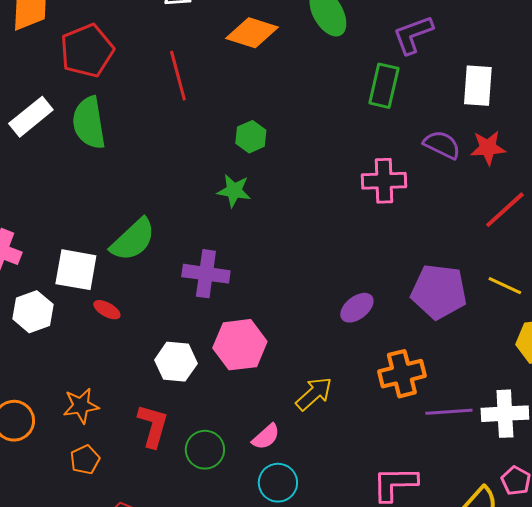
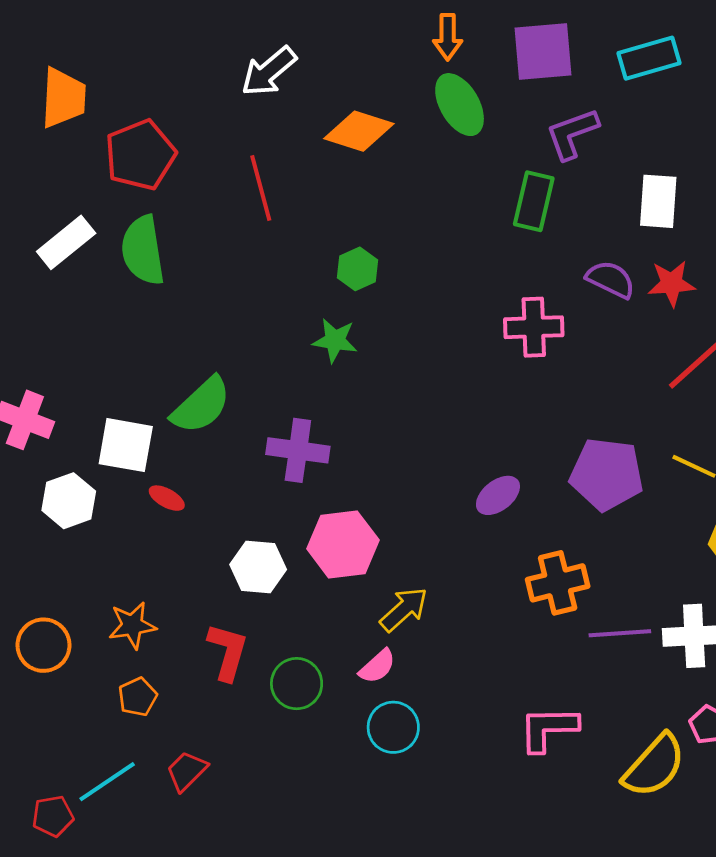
yellow arrow: (314, 394) -> (404, 609), moved

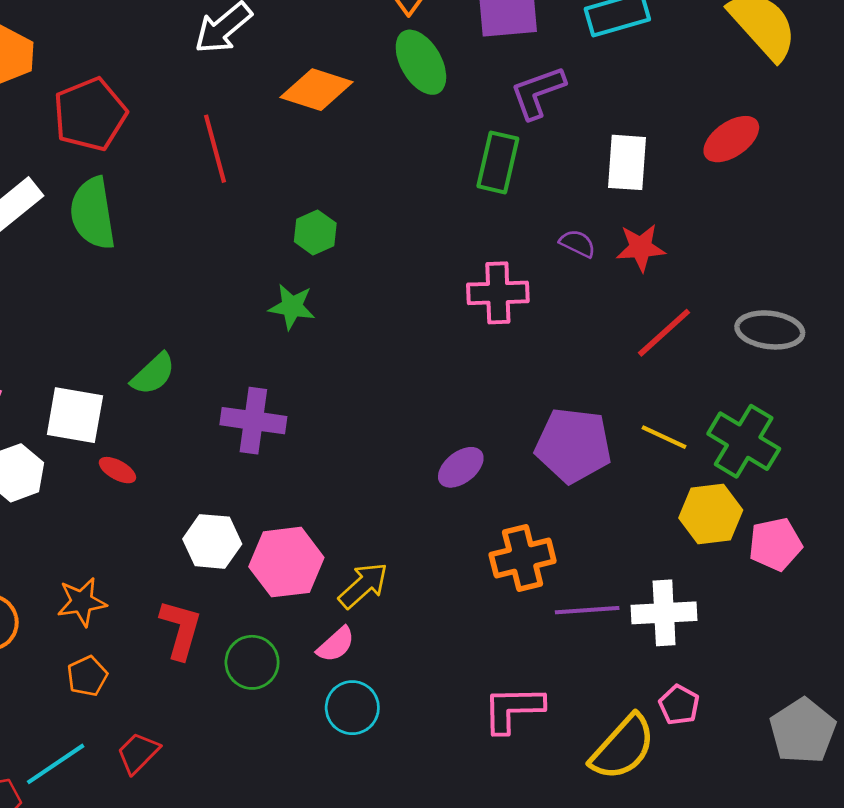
purple semicircle: (611, 279) -> (578, 243), size x0.7
green semicircle: (201, 405) -> (153, 374), size x0.7
pink hexagon: (343, 544) -> (286, 562), moved

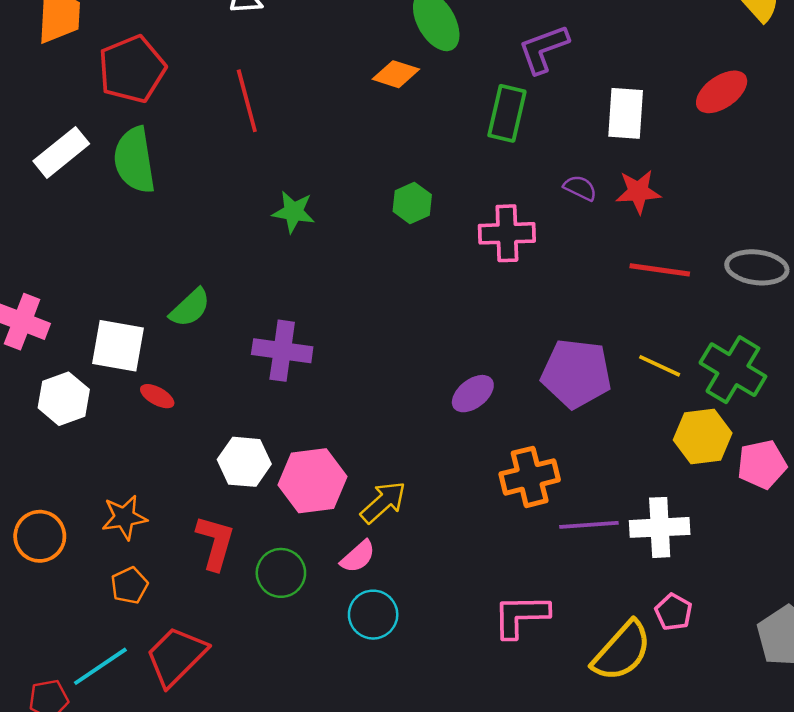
orange diamond: (317, 90) -> (396, 74), moved, size x0.7
green hexagon: (315, 232) -> (412, 203), moved
green star: (292, 307) -> (294, 212), moved
red line: (664, 333) -> (660, 270), turned 50
red trapezoid: (138, 753) -> (176, 656), size x1.6

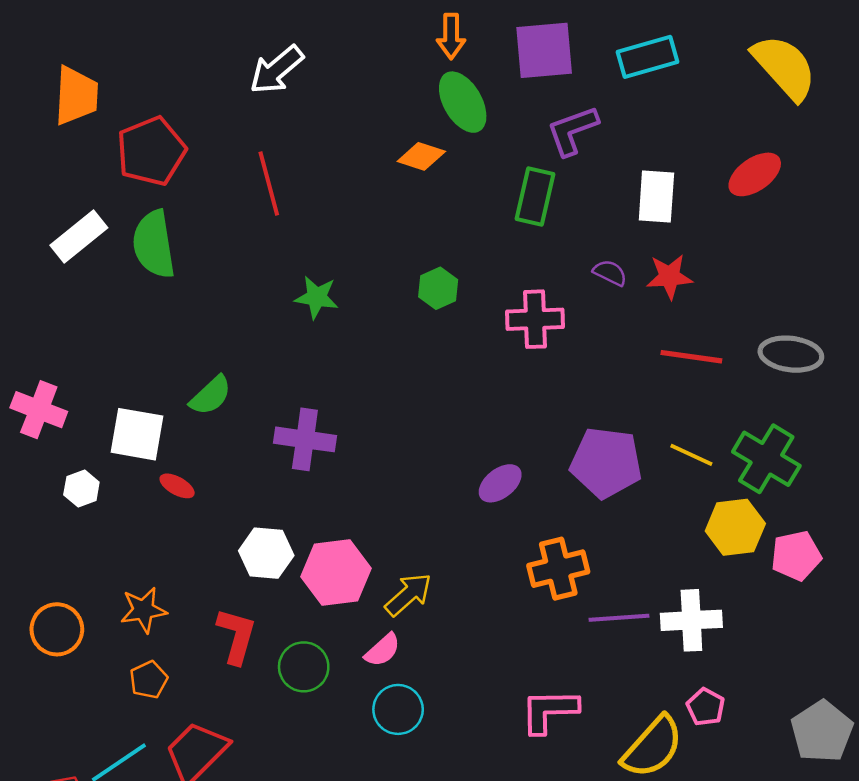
white hexagon: (64, 399) -> (81, 488), size x0.7

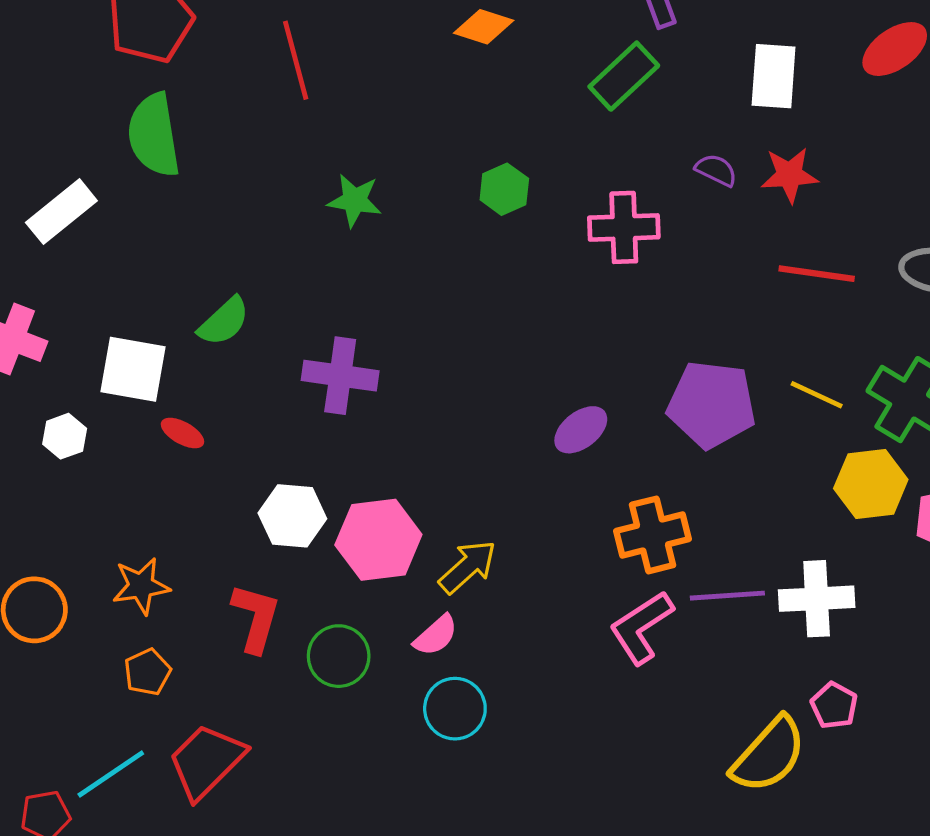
green rectangle: (535, 196) -> (624, 76), turned 34
white rectangle: (79, 236) -> (61, 212), moved
pink L-shape: (549, 711) -> (641, 627), moved, turned -32

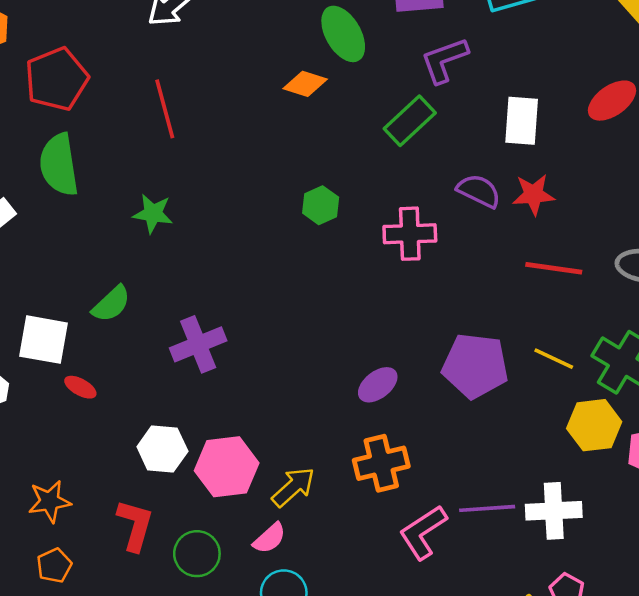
purple semicircle: (716, 170) -> (479, 191), size x1.4
green star: (355, 200) -> (153, 214), moved
purple cross: (340, 376) -> (198, 344), turned -30
orange cross: (652, 535) -> (381, 463), moved

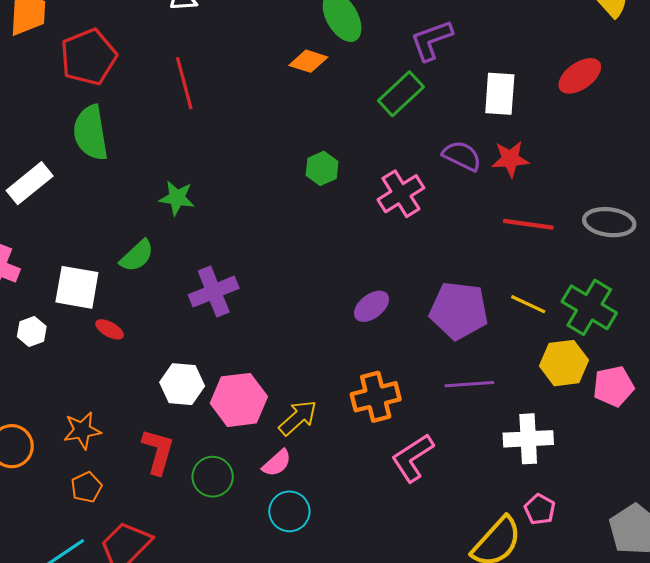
green star: (153, 214) -> (177, 198), moved
pink cross: (410, 234) -> (401, 194), turned -30
purple ellipse: (378, 385) -> (371, 306), moved
purple line: (487, 508) -> (469, 384), moved

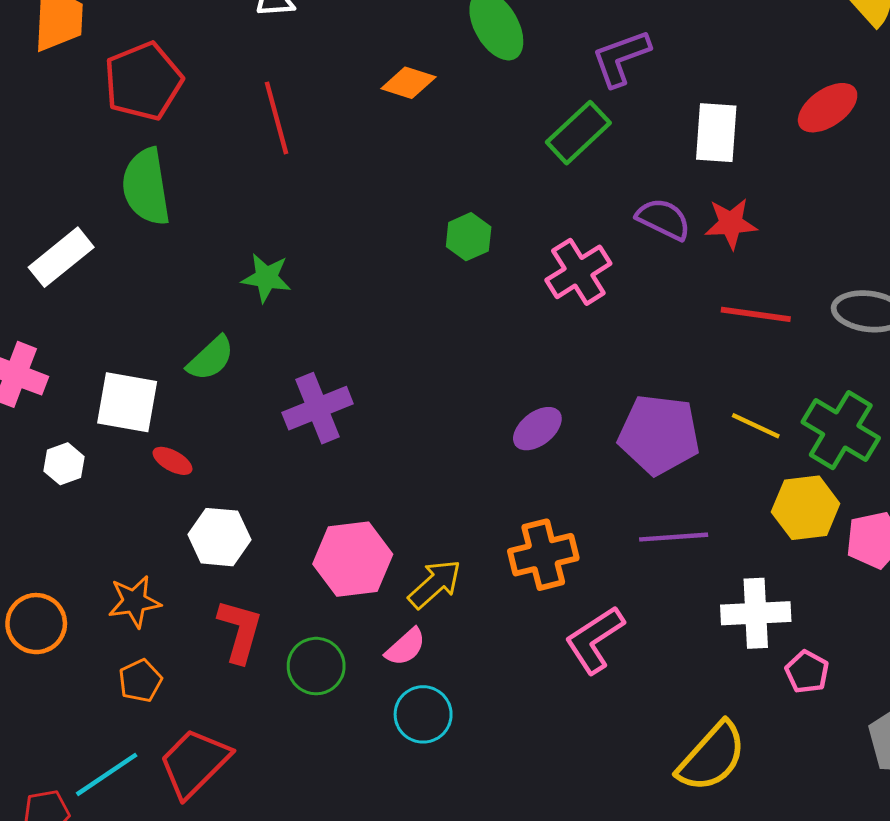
orange diamond: (308, 61) -> (408, 83), moved
white hexagon: (182, 384) -> (219, 537), moved
pink pentagon: (540, 509) -> (807, 672), moved

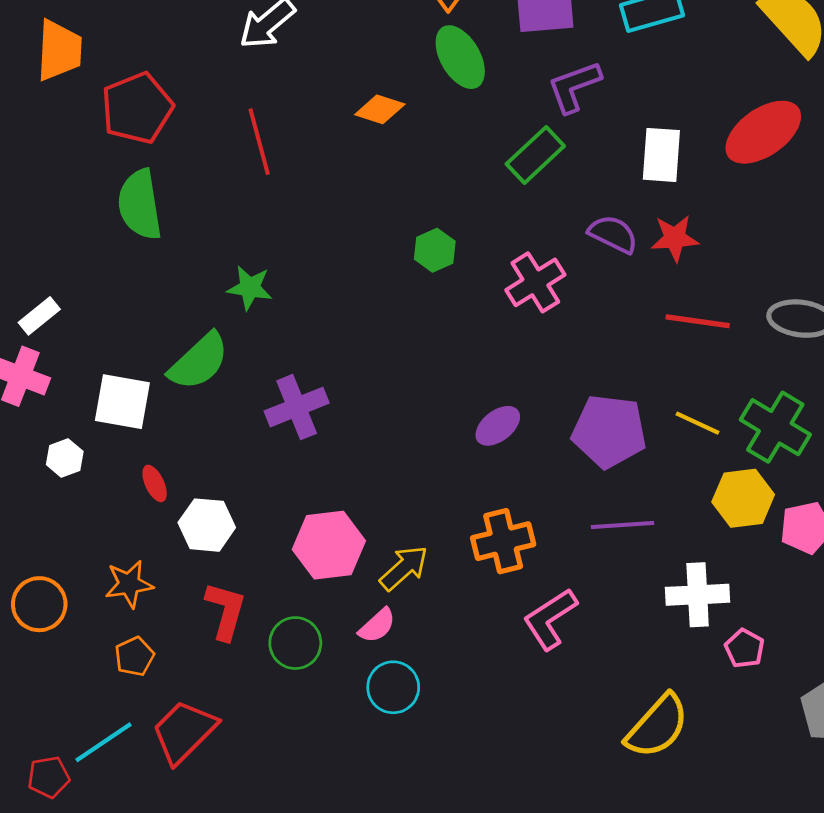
red ellipse: (828, 108) -> (763, 132), size x1.4
white rectangle: (61, 257) -> (39, 316), moved, size x0.7
green semicircle: (211, 358) -> (199, 361), size x1.4
red ellipse: (172, 461) -> (155, 483), moved, turned 36

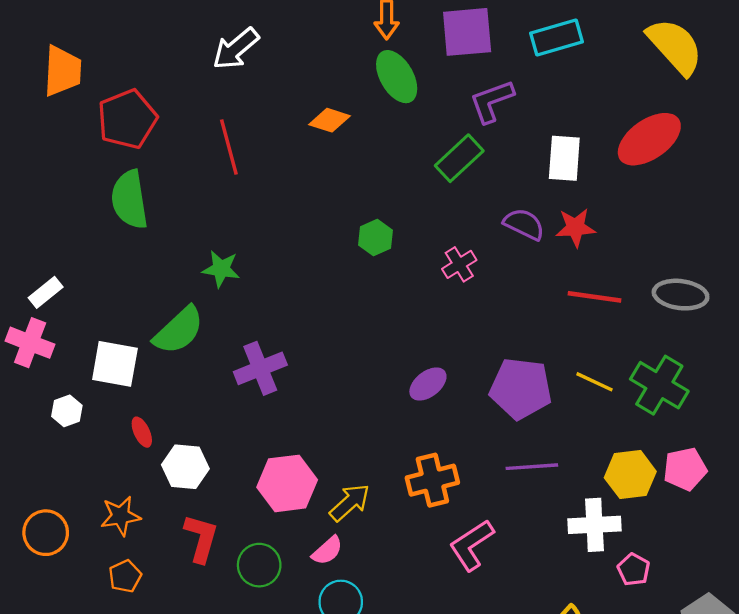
pink cross: (535, 282) -> (459, 264), size x0.7
yellow hexagon: (743, 498) -> (630, 475), moved

